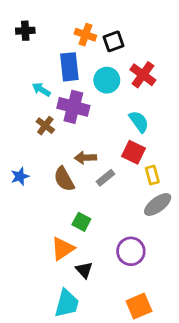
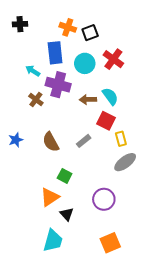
brown arrow: (85, 158) -> (88, 99), moved

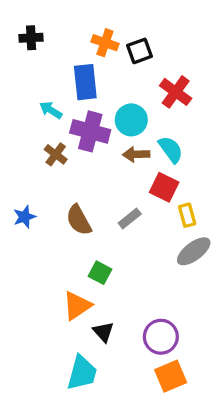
cyan circle: (85, 63) -> (131, 120), moved
purple circle: (104, 199) -> (161, 337), moved

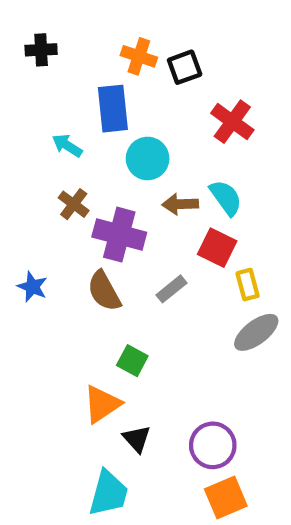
cyan circle: (131, 120) -> (148, 159), moved
purple cross: (90, 131) -> (119, 235), moved
blue star: (25, 217) -> (32, 287), turned -30

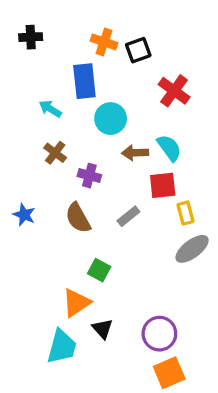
purple cross: (119, 235) -> (89, 176), size x0.6
red square: (217, 248) -> (163, 185), turned -32
cyan trapezoid: (108, 493) -> (62, 347), moved

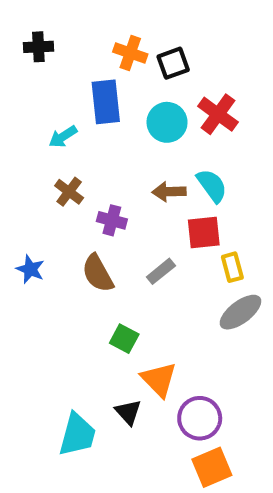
cyan arrow: (50, 109) -> (63, 137), turned -65
cyan circle: (111, 119) -> (167, 122), moved
orange triangle: (76, 303) -> (159, 379), moved, turned -40

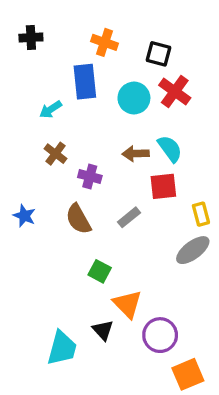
black square: (173, 63) -> (158, 54), moved, turned 35
yellow rectangle: (232, 267) -> (201, 214), moved
orange square: (212, 467) -> (188, 374), moved

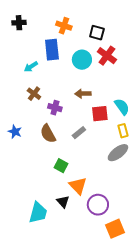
cyan semicircle: (170, 149) -> (122, 107), moved

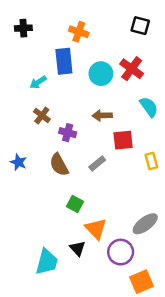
black square: (97, 33) -> (140, 26), moved
cyan semicircle: (122, 107) -> (149, 107), moved
gray ellipse: (118, 153) -> (145, 224), moved

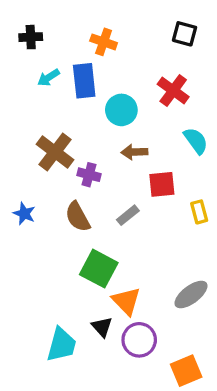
cyan circle: (101, 74) -> (121, 110), moved
cyan arrow: (38, 82) -> (49, 78), moved
brown cross: (42, 115) -> (55, 152), size x1.6
green square: (75, 204) -> (99, 269), size x1.6
purple circle: (121, 252) -> (139, 340), moved

